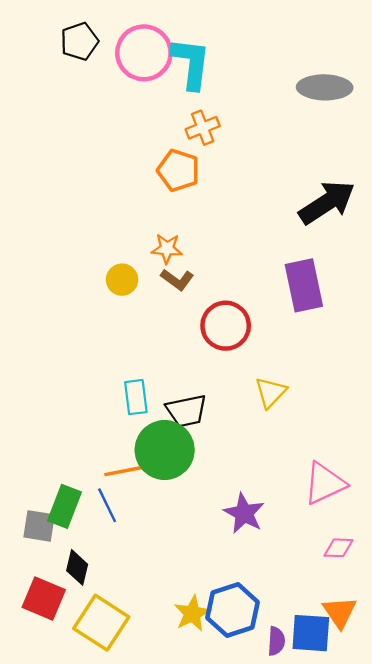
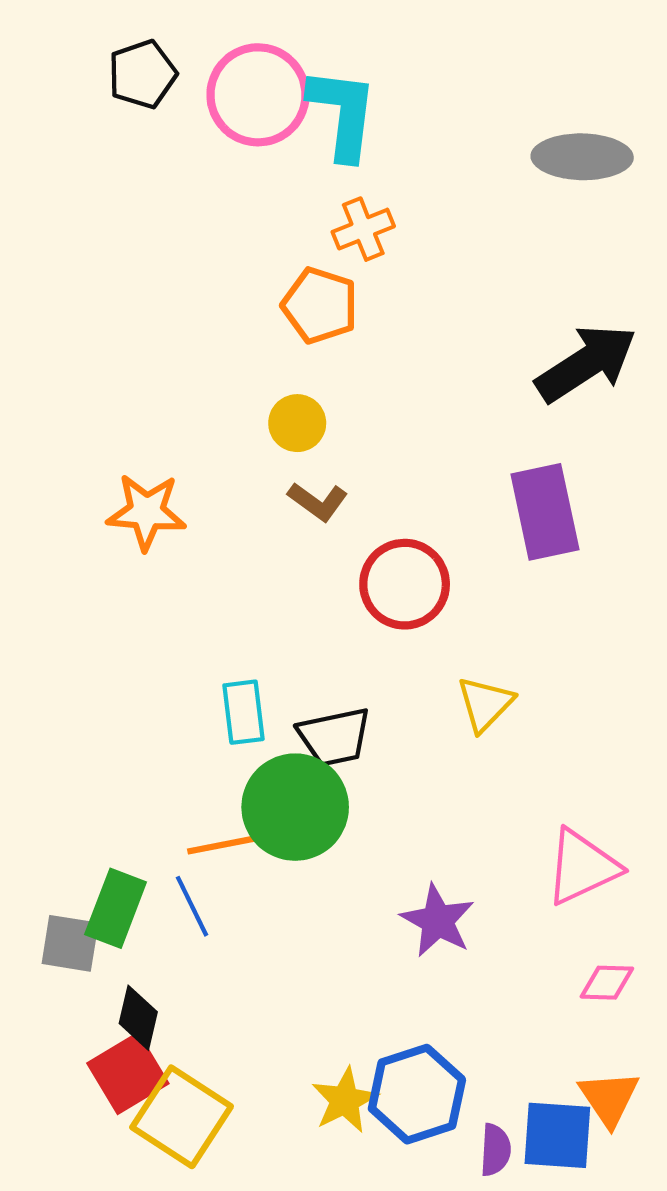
orange star: (167, 249) -> (146, 512), moved, size x1.4
yellow circle: (122, 280) -> (297, 423), moved
red square: (44, 598) -> (128, 1073), moved, turned 36

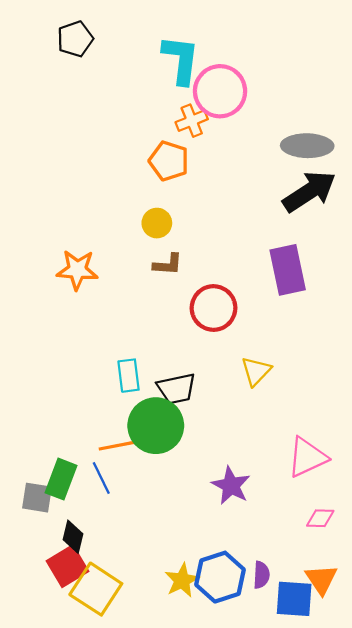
pink circle: (258, 95) -> (220, 91), moved
gray ellipse: (582, 157) -> (307, 146), moved
brown L-shape: (318, 502) -> (168, 264), turned -32
purple semicircle: (495, 1150) -> (261, 575), moved

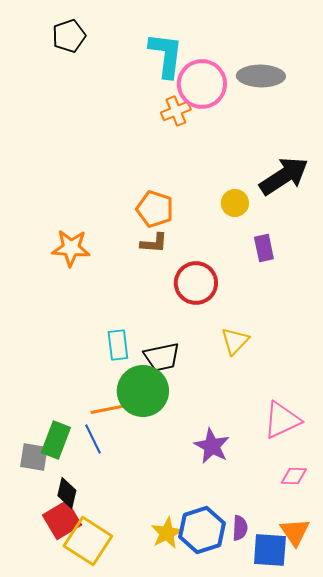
gray ellipse: (307, 146) -> (261, 76), moved
orange pentagon: (169, 161) -> (155, 209), moved
yellow circle: (157, 223) -> (235, 203), moved
purple rectangle: (288, 270) -> (264, 248), size x0.6

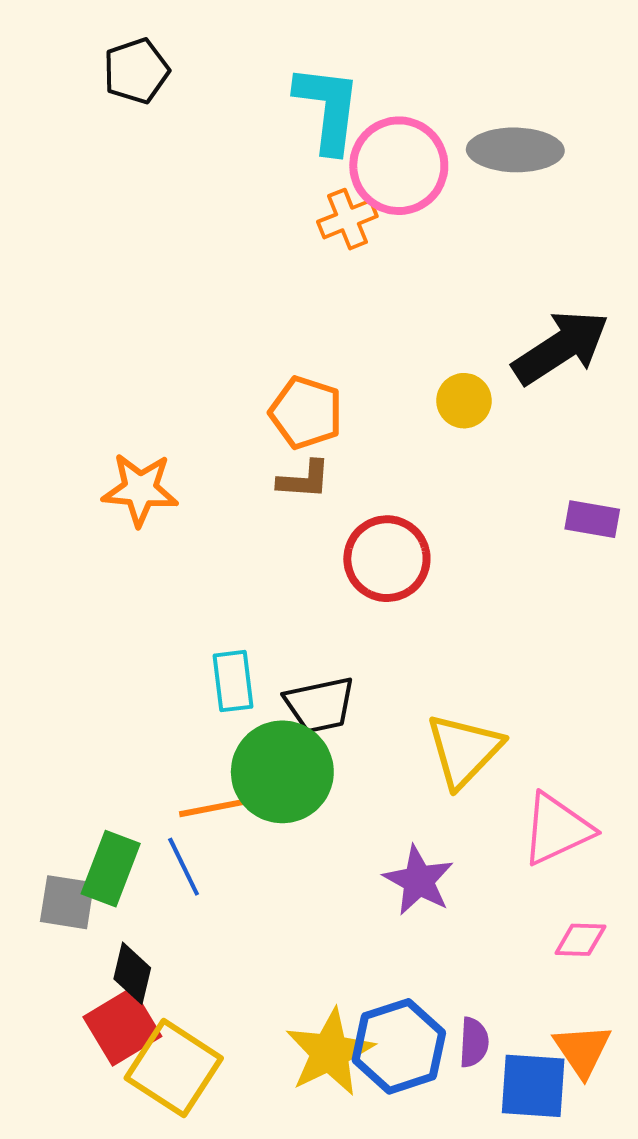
purple rectangle: (264, 248) -> (592, 519), moved, turned -68
yellow triangle: (235, 341) -> (464, 750), moved, size x1.4
yellow star: (167, 533) -> (330, 1052), size x1.4

